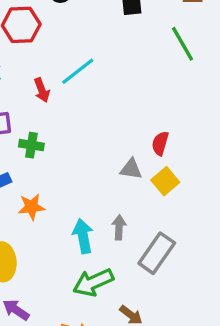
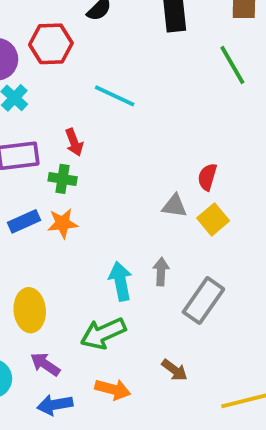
cyan line: (78, 71) -> (115, 96), turned 63
red arrow: (42, 90) -> (74, 142), moved
orange star: (31, 207) -> (63, 223), moved
green arrow: (93, 282) -> (103, 333), moved

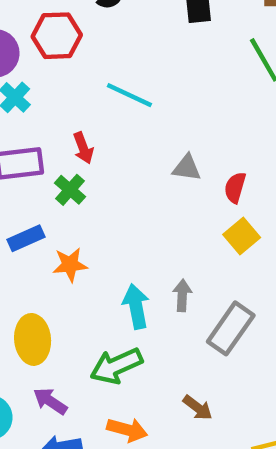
green cross: (63, 179) -> (70, 190), turned 32
gray triangle: (174, 206) -> (187, 168), moved
orange star: (63, 223) -> (70, 265), moved

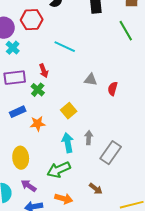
yellow square: (242, 236) -> (69, 111), moved

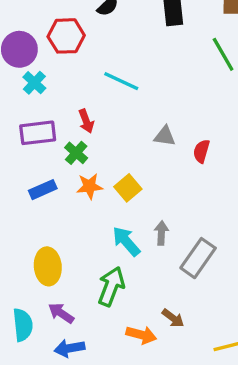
orange star: (38, 124) -> (90, 186), moved
cyan arrow: (68, 143) -> (126, 241), turned -30
green arrow: (59, 170) -> (111, 286), turned 135
orange arrow: (64, 199) -> (141, 335), moved

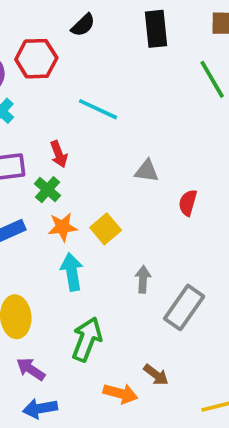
red semicircle: (201, 151) -> (188, 203), moved
cyan arrow: (126, 241) -> (72, 272), moved, turned 32

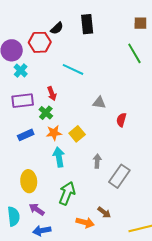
black semicircle: (83, 25) -> (57, 28), moved
black rectangle: (156, 29) -> (87, 24), moved

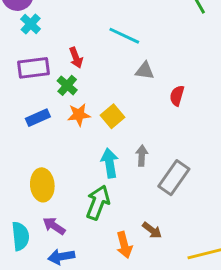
cyan line: (73, 69) -> (124, 36), moved
cyan arrow: (59, 157) -> (110, 163), moved
orange arrow: (85, 222) -> (124, 245), turned 60

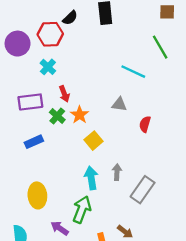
cyan cross: (31, 24) -> (48, 67), moved
cyan line: (124, 36) -> (133, 72), moved
orange star: (79, 115) -> (79, 115), moved, turned -30
purple arrow: (54, 226) -> (60, 228), moved

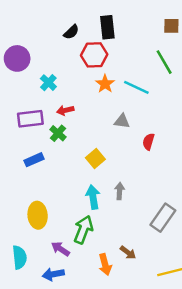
red hexagon: (50, 34) -> (94, 55), moved
red arrow: (64, 94) -> (65, 110), turned 98
orange star: (79, 115) -> (105, 84), moved
gray rectangle: (143, 190) -> (163, 218), moved

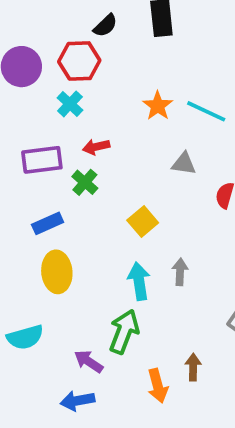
red hexagon: (94, 55) -> (79, 61), moved
yellow ellipse: (38, 215) -> (57, 272), moved
brown arrow: (128, 253) -> (193, 367), turned -126
cyan semicircle: (19, 257) -> (25, 337), moved, turned 80

